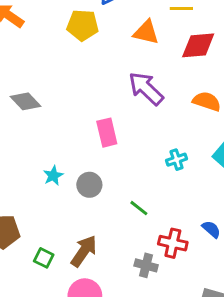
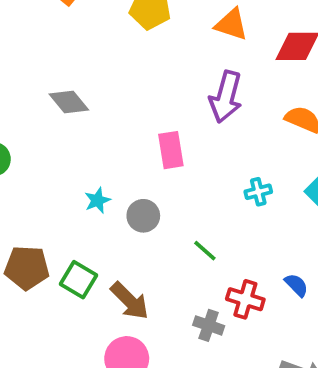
purple arrow: (146, 88) -> (226, 97), turned -123
brown arrow: (84, 251) -> (130, 301), turned 96
green square: (44, 258) -> (78, 280), moved, size x1.4

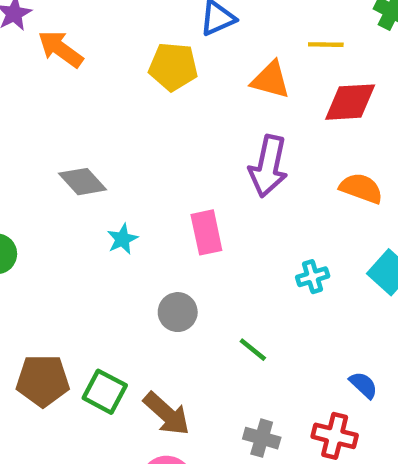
cyan star: (97, 200) -> (122, 239), moved
red cross: (245, 299) -> (335, 436), moved

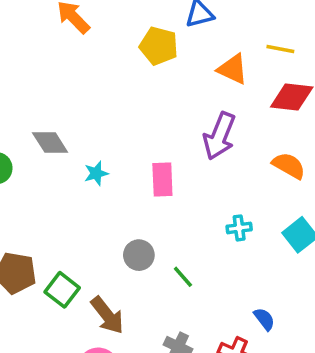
gray diamond: (83, 182) -> (50, 142), moved
gray circle: (178, 312) -> (139, 255), moved

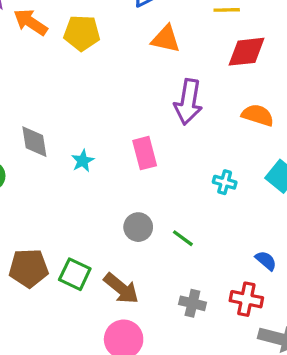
yellow pentagon: (159, 46) -> (82, 33), moved
orange triangle: (233, 69) -> (166, 39), moved
gray diamond: (50, 142) -> (34, 142), turned 36
cyan cross: (239, 228) -> (225, 182), turned 35

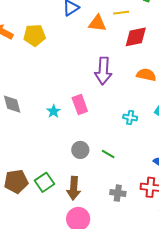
orange triangle: (166, 39) -> (97, 23), moved
cyan star: (83, 161) -> (54, 111), moved
green square: (75, 274) -> (45, 182), turned 36
brown arrow: (121, 288) -> (74, 188), turned 60

